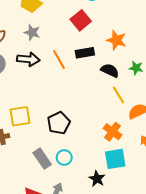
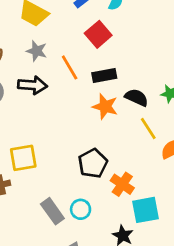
orange star: (116, 40) -> (105, 106), moved
orange line: (59, 59) -> (70, 67), moved
black pentagon: (59, 123) -> (93, 163), moved
orange cross: (113, 132) -> (122, 184), moved

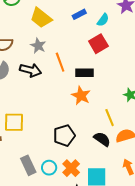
red square: (98, 34) -> (98, 44), moved
black semicircle: (137, 97) -> (102, 139), moved
orange cross: (122, 184) -> (71, 168), moved

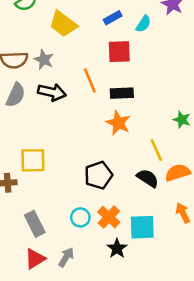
red square: (98, 44) -> (119, 52), moved, turned 30
gray star: (38, 46) -> (44, 60), moved
gray rectangle: (28, 165) -> (35, 224), moved

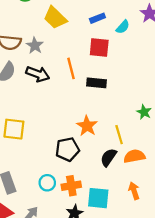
orange star: (118, 123) -> (87, 126), moved
black semicircle: (148, 178) -> (108, 157), turned -96
orange cross: (109, 217) -> (71, 186), turned 30

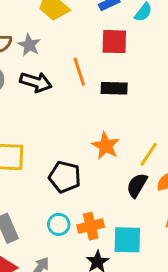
yellow line: (119, 135) -> (149, 154), turned 54
black pentagon: (67, 149) -> (65, 177), moved, turned 30

